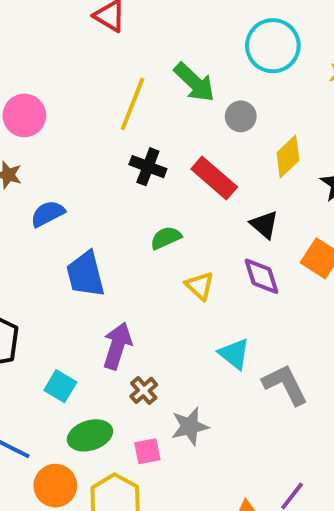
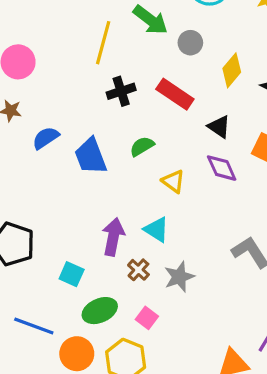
black cross: (148, 167) -> (121, 91), turned -32
blue trapezoid: (85, 274) -> (91, 156), moved
cyan triangle: (234, 354) -> (156, 230), moved
gray star: (190, 426) -> (179, 277), moved
pink square: (147, 451) -> (147, 318), turned -35

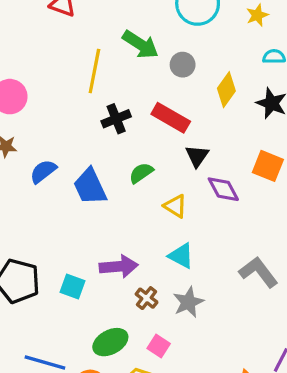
black triangle: (219, 127) -> (197, 156), moved, turned 35
cyan triangle: (156, 230) -> (181, 256), moved
purple arrow: (113, 237) -> (119, 266), turned 78
cyan square: (72, 274) -> (72, 287), moved

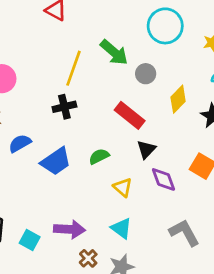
black cross: (116, 119) -> (64, 107), moved
blue trapezoid: (90, 187) -> (56, 161), turned -108
gray L-shape: (258, 272) -> (184, 233), moved

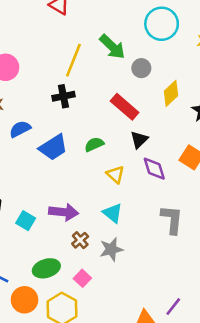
gray L-shape: (184, 233) -> (172, 219), turned 32

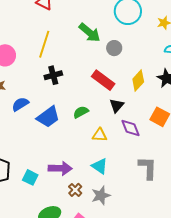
yellow line: (73, 60) -> (44, 44), moved
yellow diamond: (171, 93) -> (138, 81), moved
yellow triangle: (115, 174) -> (100, 135), turned -35

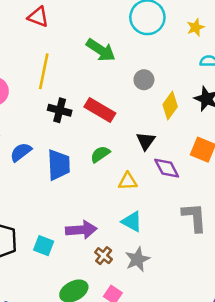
gray circle: (114, 48) -> (144, 80), moved
black cross: (53, 75) -> (60, 110), turned 36
red rectangle: (103, 80) -> (100, 110), moved
blue trapezoid: (48, 117) -> (59, 165), turned -50

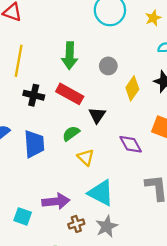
green arrow: (101, 50) -> (70, 56), moved, turned 60
black triangle: (146, 141) -> (97, 115), moved
yellow triangle: (128, 181) -> (86, 157), moved, turned 48
cyan triangle: (132, 222) -> (101, 193), size x1.4
brown cross: (104, 256) -> (76, 224), turned 35

